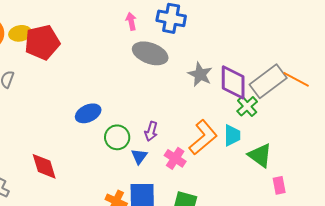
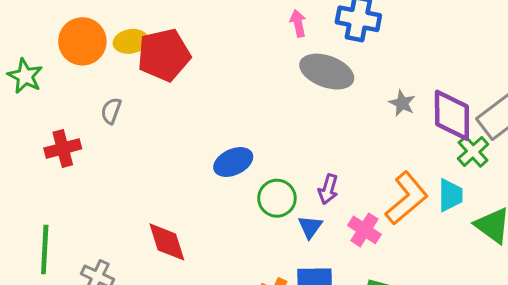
gray star: (200, 74) -> (402, 103), size x0.7

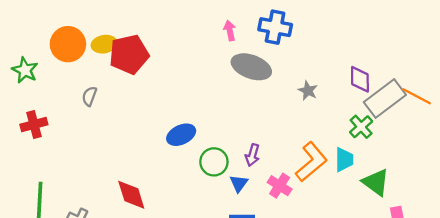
purple diamond: (452, 115) -> (360, 79), moved, size x0.7
red cross: (63, 148) -> (34, 125), moved

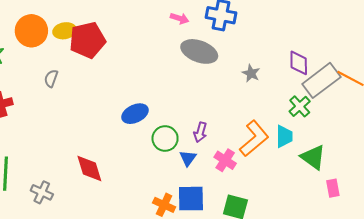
pink arrow: (230, 31) -> (180, 18), turned 120

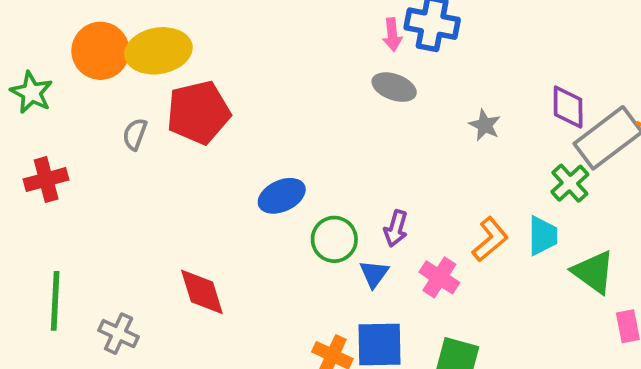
pink arrow: (180, 18) -> (392, 34), moved, turned 66
yellow ellipse: (65, 31) -> (158, 51), size x1.6
red pentagon: (87, 40) -> (198, 112), moved
gray ellipse: (199, 51) -> (394, 87), size x0.7
orange L-shape: (254, 138) -> (490, 239), size x0.7

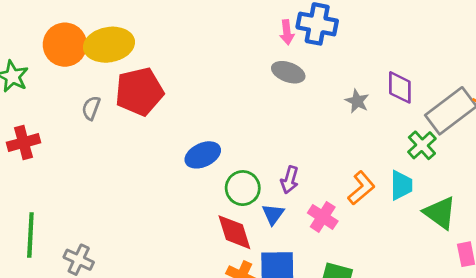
purple diamond: (568, 107) -> (400, 87), moved
red diamond: (202, 292) -> (234, 232), moved

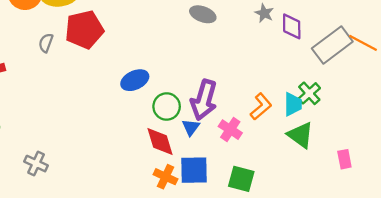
gray star: (357, 101) -> (264, 13), moved
green cross: (422, 145) -> (309, 93), moved
purple arrow: (290, 180) -> (204, 100), size x1.8
green triangle: (440, 213) -> (300, 135), moved

